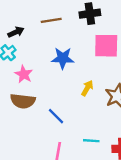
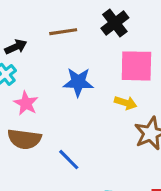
black cross: (90, 14) -> (115, 23), turned -30
yellow arrow: (87, 88) -> (126, 103), moved, turned 77

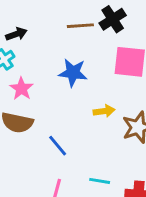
brown line: (63, 32) -> (80, 26), moved
yellow arrow: (126, 103) -> (104, 111), moved, turned -30

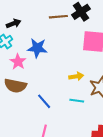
blue star: (73, 73) -> (37, 48), moved
cyan line: (100, 181) -> (77, 101), moved

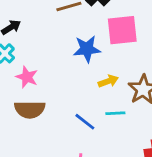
blue star: (37, 48) -> (87, 49), moved
blue line: (44, 101) -> (85, 122), moved

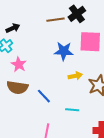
cyan line: (115, 113) -> (72, 110), moved
blue line: (85, 122) -> (44, 96), moved

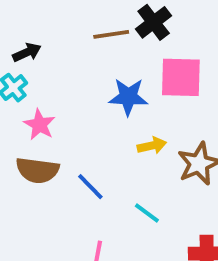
cyan line: (72, 110) -> (147, 213), turned 32

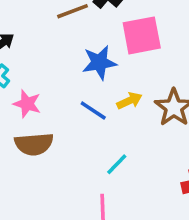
blue line: (90, 187) -> (93, 111), moved
cyan line: (147, 213) -> (117, 164), moved, turned -70

